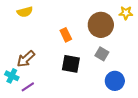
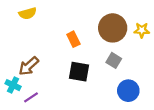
yellow star: (126, 13) -> (142, 30), moved

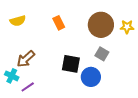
yellow semicircle: (28, 13) -> (18, 21), moved
orange rectangle: (73, 39) -> (59, 23), moved
blue circle: (128, 91) -> (91, 77), moved

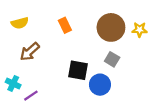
brown arrow: (26, 59) -> (30, 52), moved

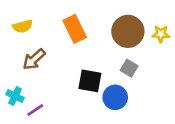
orange rectangle: (65, 25) -> (75, 29), size x1.5

